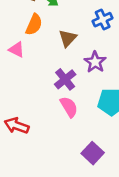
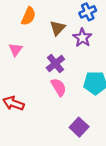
pink triangle: (17, 50) -> (16, 50), moved, turned 40
purple star: (95, 62) -> (82, 38), moved

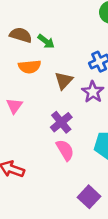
orange semicircle: (29, 16) -> (30, 67), turned 60

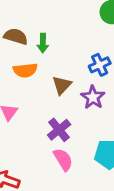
green arrow: (46, 41) -> (43, 43), turned 54

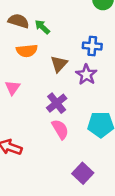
green arrow: (43, 43) -> (42, 27), turned 133
blue cross: (100, 65) -> (92, 46), turned 30

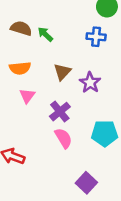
blue cross: (92, 46) -> (96, 37), moved
orange semicircle: (27, 51) -> (20, 68), moved
pink triangle: (13, 88) -> (27, 96), moved

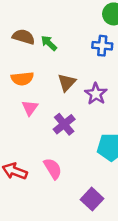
pink semicircle: (63, 138) -> (53, 169), moved

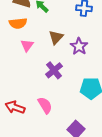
orange semicircle: (22, 79) -> (18, 23), moved
pink triangle: (30, 108) -> (27, 45), moved

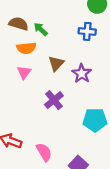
orange semicircle: (18, 23) -> (26, 48), moved
pink semicircle: (45, 105) -> (44, 152), moved

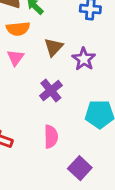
pink semicircle: (44, 152) -> (51, 137), moved, turned 30

